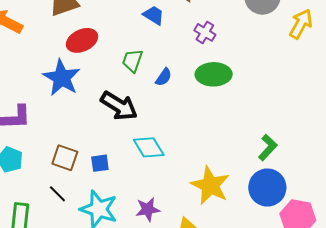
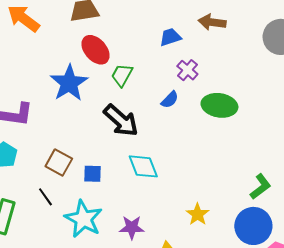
blue trapezoid: (154, 15) -> (170, 37), turned -60
purple cross: (205, 32) -> (187, 70), moved
red ellipse: (82, 40) -> (96, 50), turned 64
green trapezoid: (132, 61) -> (122, 75), moved
yellow star: (210, 185) -> (198, 214), size x0.6

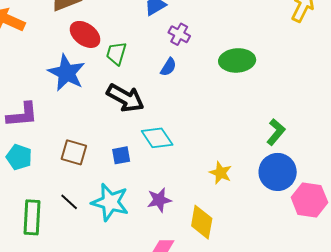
green ellipse: (219, 105) -> (237, 60), moved
blue square: (93, 174) -> (121, 155), moved
black line: (45, 197) -> (69, 202), moved

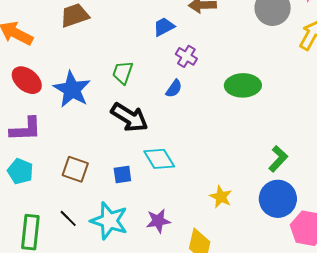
red ellipse: (85, 34) -> (27, 80), moved

